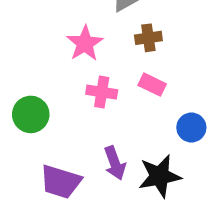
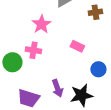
brown cross: (148, 38) -> (95, 12), moved
pink cross: (102, 92) -> (33, 50), moved

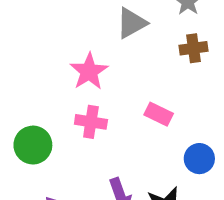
pink cross: (33, 50) -> (91, 122), moved

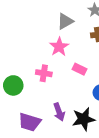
pink star: (89, 71) -> (59, 47), moved

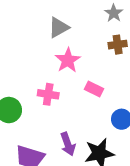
gray triangle: (65, 21) -> (59, 28), moved

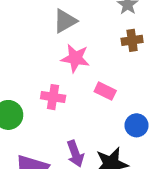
pink star: (68, 60) -> (75, 58), turned -30

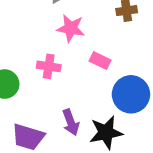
blue circle: (137, 125) -> (131, 94), size x1.6

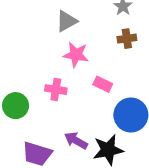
purple arrow: (71, 122) -> (76, 140), turned 140

